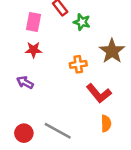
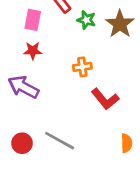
brown star: (112, 51) -> (120, 24), moved
purple arrow: (25, 82) -> (23, 87), size x1.6
orange semicircle: (106, 123) -> (127, 143), moved

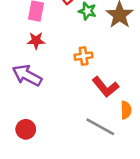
gray line: (60, 141) -> (100, 127), moved
orange semicircle: (127, 143) -> (126, 110), moved

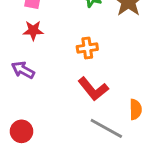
purple arrow: (27, 75) -> (23, 70), size x0.7
red L-shape: (105, 87) -> (93, 89), moved

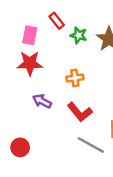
red star: (33, 30) -> (30, 63), size x1.5
purple arrow: (23, 70) -> (42, 101), moved

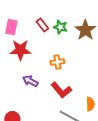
red rectangle: (57, 21) -> (42, 25), moved
pink rectangle: (30, 35) -> (11, 27), moved

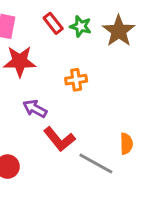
red L-shape: (61, 90) -> (59, 139), moved

